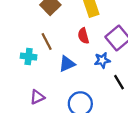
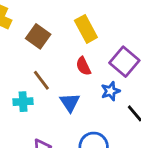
blue triangle: (67, 64) -> (70, 102), turned -30

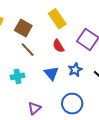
brown line: (41, 80) -> (28, 50), moved
blue star: (111, 91) -> (75, 70), moved

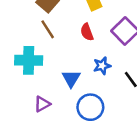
blue triangle: (51, 73) -> (71, 78), moved
cyan cross: (18, 76) -> (29, 60), size x1.5

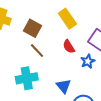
blue star: (102, 66) -> (88, 61), moved

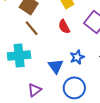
blue star: (88, 61) -> (77, 57), moved

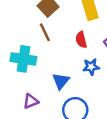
blue star: (77, 57) -> (91, 67), moved

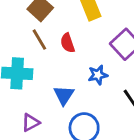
red semicircle: (81, 40) -> (67, 43), moved

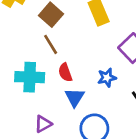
red semicircle: (67, 43) -> (65, 72), moved

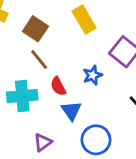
blue star: (107, 78) -> (93, 75), moved

